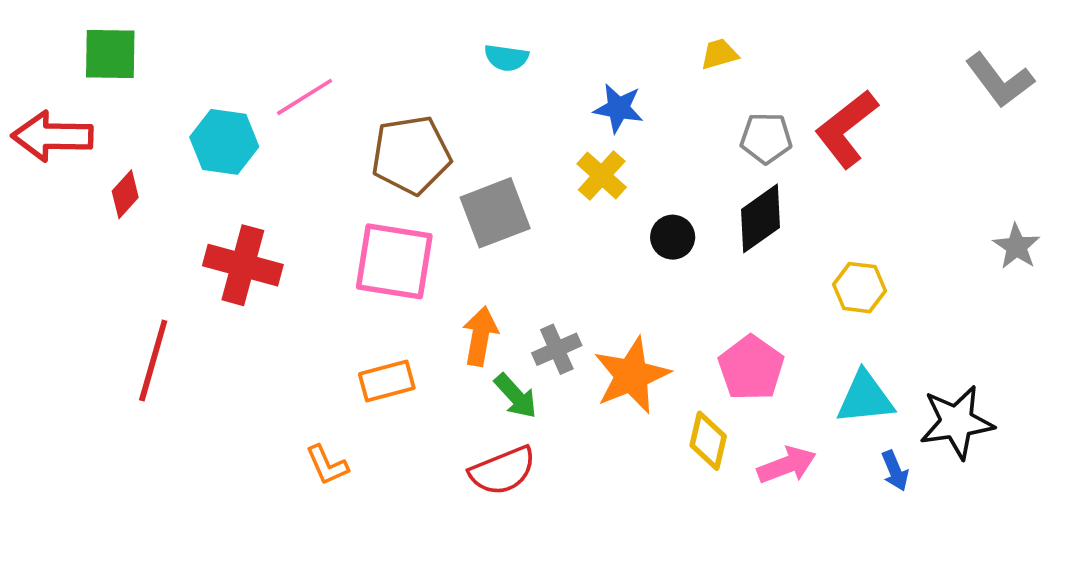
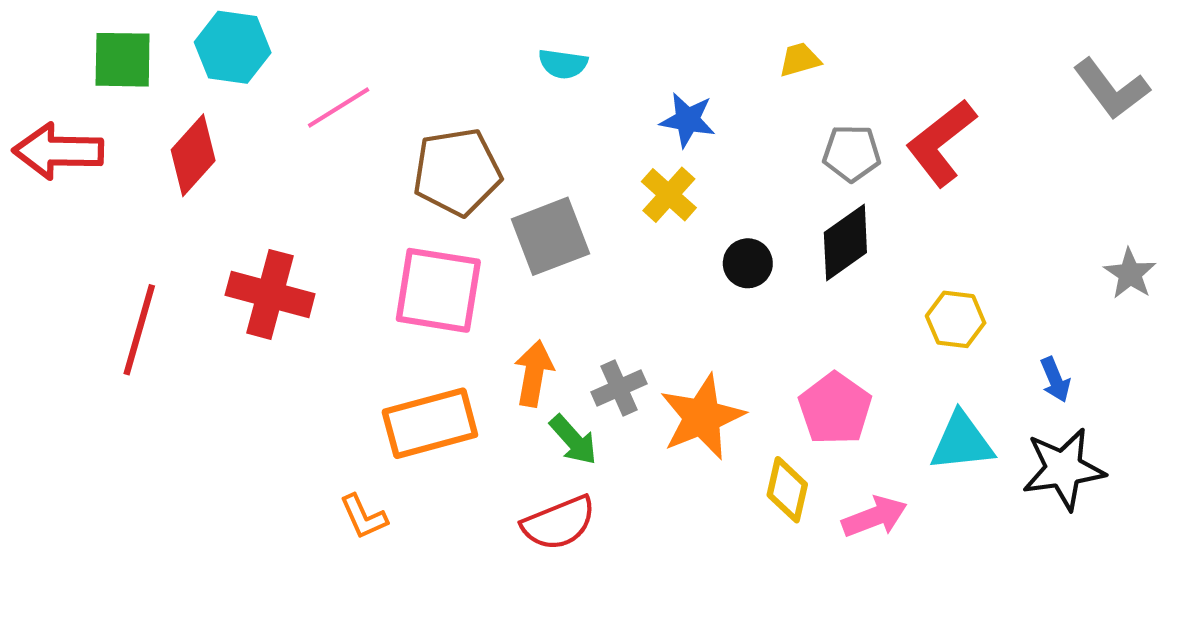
cyan hexagon: (224, 142) -> (233, 47), moved
red diamond: (125, 194) -> (193, 155), moved, size x1.5
red line: (153, 360) -> (139, 330), moved
orange rectangle: (387, 381) -> (430, 423), size x1.5
blue arrow: (895, 471) -> (1055, 380), moved

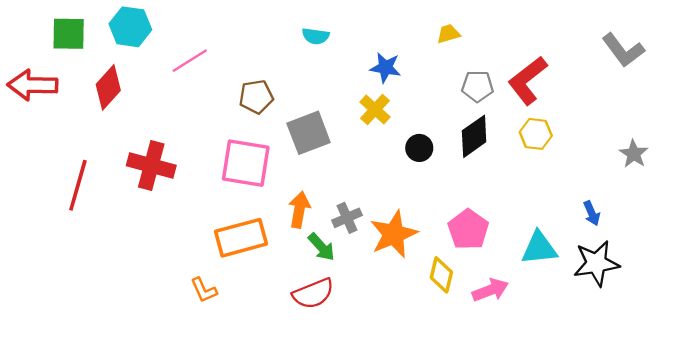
brown pentagon: (457, 172) -> (256, 97), size x0.7
yellow hexagon: (956, 319) -> (536, 134), moved

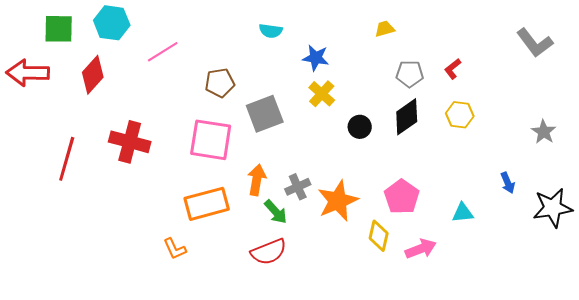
blue star: (385, 68) -> (316, 58), moved
red L-shape: (528, 80) -> (453, 69), size x0.5
cyan triangle: (539, 248) -> (463, 213), size x0.7
black star: (596, 263) -> (553, 208), moved

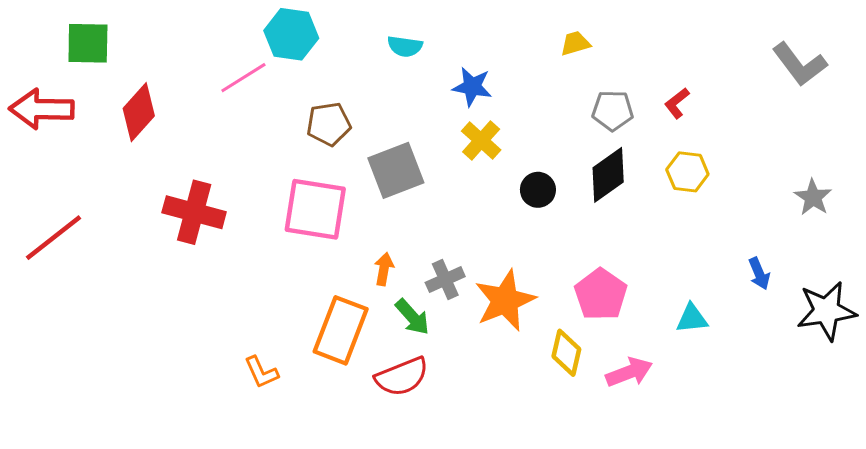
cyan hexagon: (112, 23) -> (291, 34), moved
red line: (67, 159) -> (54, 238), moved, turned 36
orange arrow: (257, 180) -> (384, 269), size x0.7
orange rectangle: (207, 204) -> (341, 330), moved, turned -54

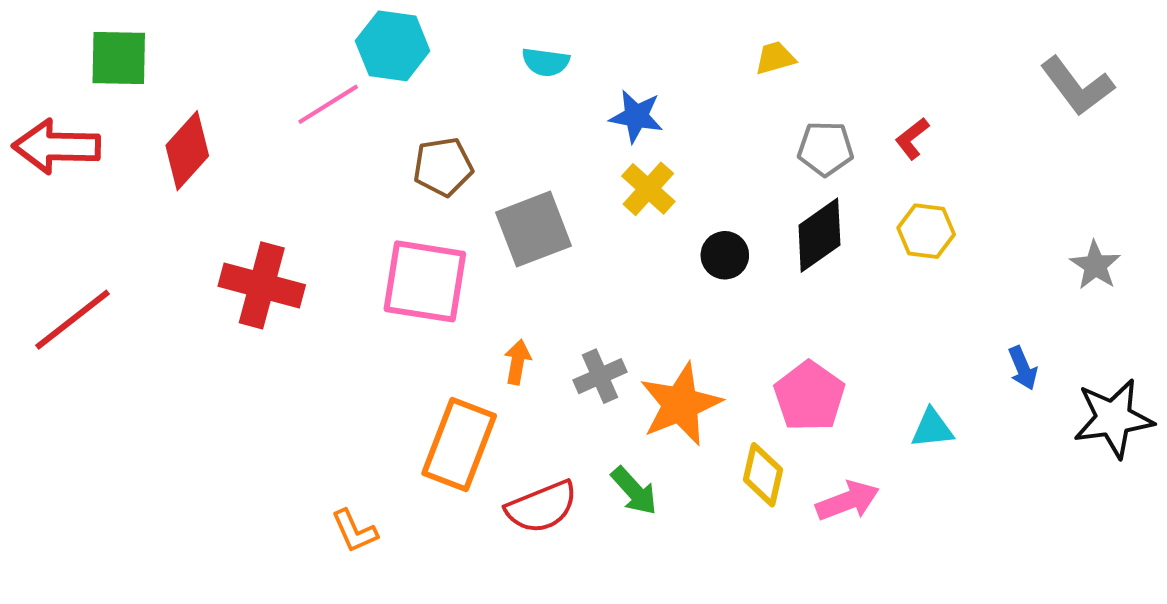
green arrow: (412, 317) -> (634, 491), moved
orange L-shape: (261, 372) -> (354, 531), moved

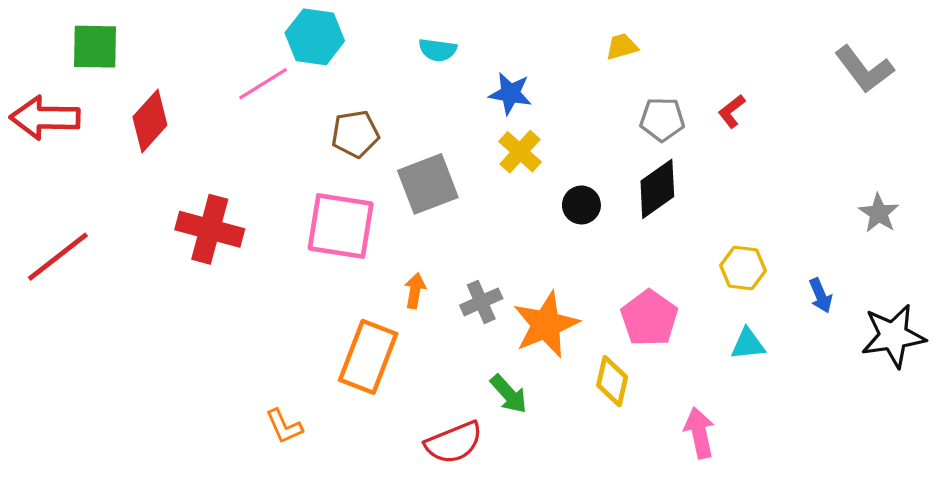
yellow hexagon: (926, 231) -> (743, 268), moved
pink arrow: (848, 501) -> (699, 433), moved, turned -81
red semicircle: (542, 507) -> (454, 443), moved

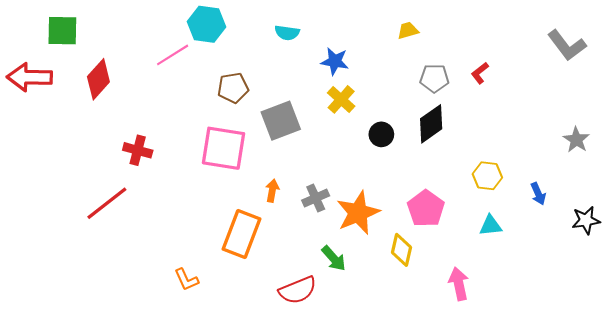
red cross: (210, 229) -> (138, 150), size x0.7
red line: (58, 257) -> (107, 203), moved
black star: (893, 336) -> (586, 220), size x0.7

